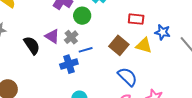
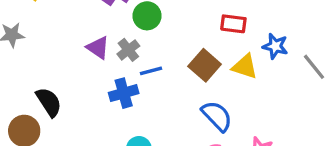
black semicircle: (32, 45) -> (49, 102), moved

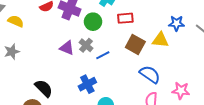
red rectangle: (233, 24) -> (125, 18), moved
blue cross: (124, 93) -> (87, 84), moved

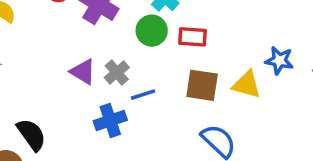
green circle: (93, 22) -> (152, 31), moved
brown square: (135, 45) -> (202, 85), turned -30
blue cross: (87, 84) -> (110, 120), moved

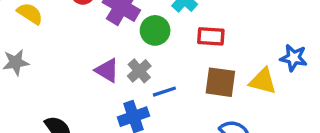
green circle: (152, 31) -> (155, 30), moved

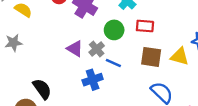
green circle: (155, 30) -> (114, 30), moved
blue line: (164, 92) -> (113, 63), turned 42

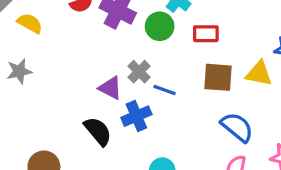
green circle: (114, 30) -> (160, 26), moved
purple triangle: (75, 49) -> (110, 88), moved
black semicircle: (42, 89) -> (98, 131), moved

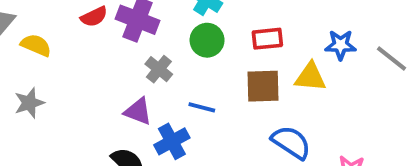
green circle: (160, 26) -> (207, 40), moved
red rectangle: (206, 34) -> (267, 39), moved
gray cross: (139, 72) -> (159, 69), moved

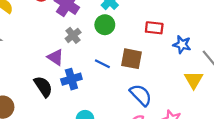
red rectangle: (267, 39) -> (154, 28), moved
yellow triangle: (310, 77) -> (194, 80), moved, turned 42
blue line: (202, 107) -> (102, 64), moved

